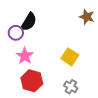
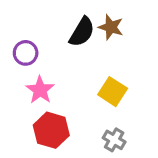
brown star: (87, 17) -> (111, 27), moved
black semicircle: (29, 22) -> (82, 32), moved

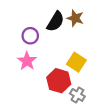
purple circle: (26, 53) -> (30, 36), moved
red hexagon: (51, 130) -> (59, 81), moved

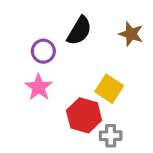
brown star: (75, 18) -> (131, 34), moved
gray cross: (77, 95) -> (111, 136), turned -32

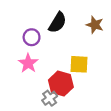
yellow square: (109, 89) -> (79, 64), turned -30
gray cross: (111, 136) -> (50, 98), moved, turned -35

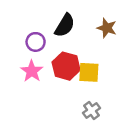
red hexagon: (61, 84) -> (66, 66), moved
gray cross: (50, 98) -> (91, 111), moved

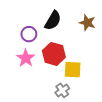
yellow square: (89, 72) -> (73, 70), moved
gray cross: (91, 111) -> (62, 90), moved

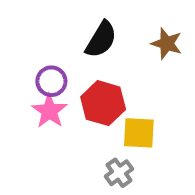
purple circle: (29, 34) -> (51, 81), moved

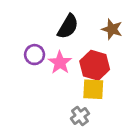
red hexagon: (103, 103) -> (95, 65), moved
pink star: (49, 111) -> (60, 63), moved

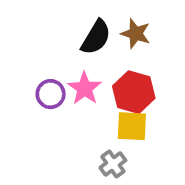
brown star: (112, 29) -> (136, 34), moved
purple circle: (35, 55) -> (51, 94), moved

